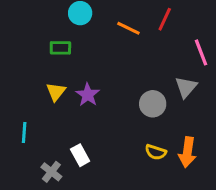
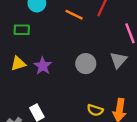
yellow triangle: (56, 92) -> (18, 64), turned 35
gray circle: (153, 104) -> (86, 64), moved

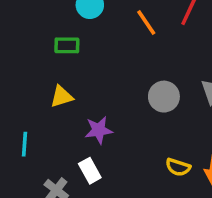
orange line: (74, 15) -> (146, 22), turned 30
purple star: (43, 66) -> (99, 130), moved, turned 30

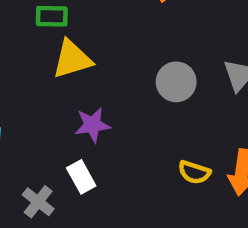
yellow triangle: (62, 97) -> (72, 59), moved, size x1.4

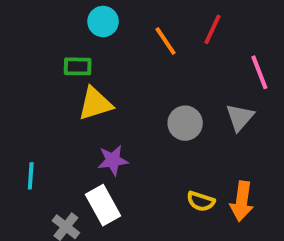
white rectangle: (81, 177) -> (103, 205), size x1.4

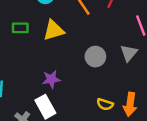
green rectangle: (78, 66) -> (20, 28), moved
yellow triangle: (95, 104) -> (54, 30), moved

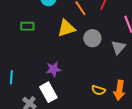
yellow triangle: (54, 30) -> (66, 28), moved
gray circle: (95, 57) -> (92, 38), moved

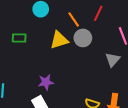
gray circle: (92, 38) -> (83, 38), moved

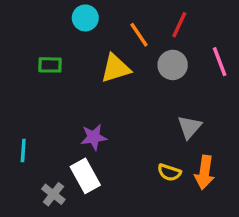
gray circle: (83, 38) -> (173, 65), moved
gray triangle: (113, 60) -> (189, 127), moved

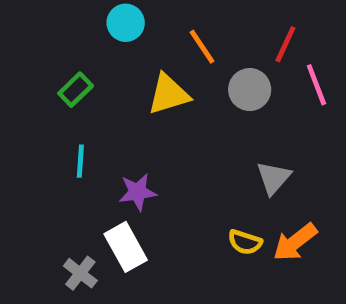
red line: (179, 25) -> (285, 44), moved
green rectangle: (50, 65) -> (76, 90), turned -45
cyan line: (23, 151) -> (80, 161), moved
orange arrow: (205, 172) -> (295, 242), turned 44

